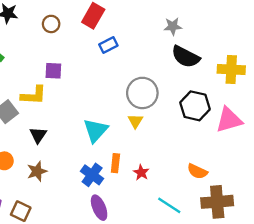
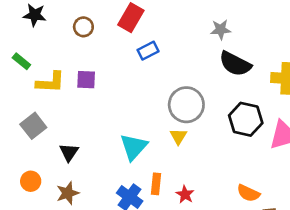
yellow L-shape: (34, 95) -> (50, 82), moved

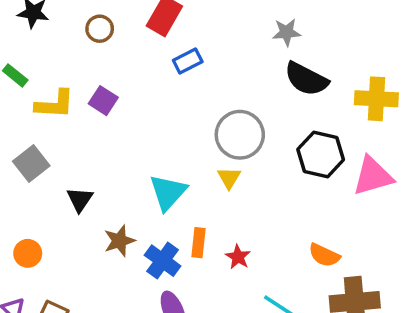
purple square: (86, 80) -> (103, 101), turned 30
orange circle: (31, 181) -> (28, 253), moved
brown star: (68, 193) -> (119, 241), moved

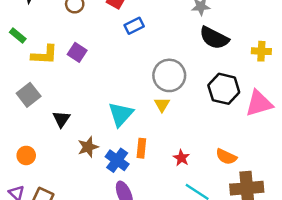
yellow cross: (376, 99) -> (261, 51), size x0.7
red star: (238, 257) -> (181, 158), moved

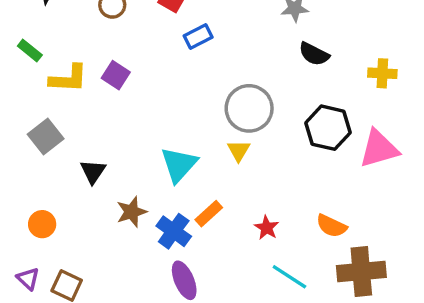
black semicircle: (214, 38) -> (314, 54), size x0.7
orange rectangle: (141, 148) -> (209, 214), turned 42

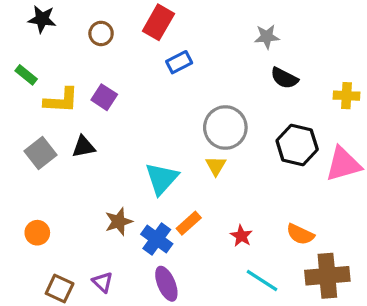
black triangle: (93, 172) -> (83, 147), moved, turned 45
purple triangle: (28, 279) -> (103, 282), moved

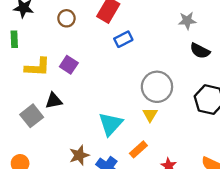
green rectangle: (26, 75) -> (14, 39), moved, turned 49
gray square: (40, 153) -> (32, 116), moved
orange rectangle: (189, 223) -> (138, 149), moved

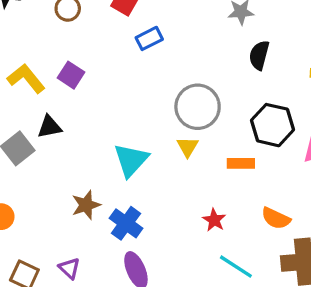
black semicircle: (200, 51) -> (259, 55), turned 78
yellow L-shape: (37, 67) -> (26, 78), turned -132
orange rectangle: (138, 149) -> (241, 163), moved, turned 42

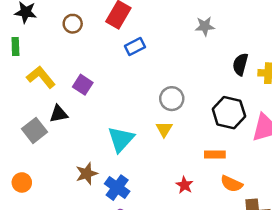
black semicircle: (259, 55) -> (240, 64), moved
purple square: (71, 75) -> (83, 85), moved
gray circle: (198, 107) -> (172, 99), size x0.7
orange rectangle: (241, 163) -> (215, 155), moved

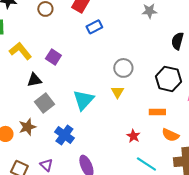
gray square: (35, 130) -> (44, 103), moved
brown star: (87, 174) -> (27, 127), moved
blue cross: (117, 188) -> (64, 135), moved

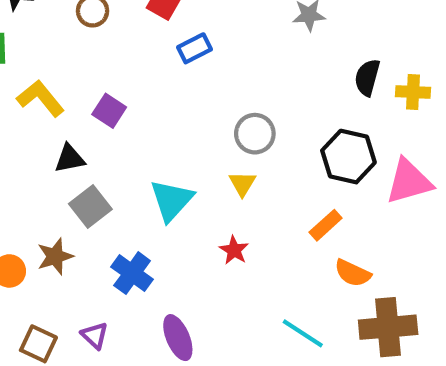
orange rectangle: (157, 112) -> (326, 225), turned -42
red star: (133, 136) -> (234, 250), moved

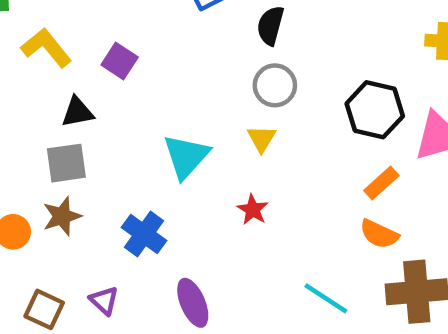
black semicircle: (367, 77) -> (270, 25), moved
gray square: (90, 206) -> (66, 163), moved, turned 30
orange rectangle: (326, 225) -> (381, 183), moved

